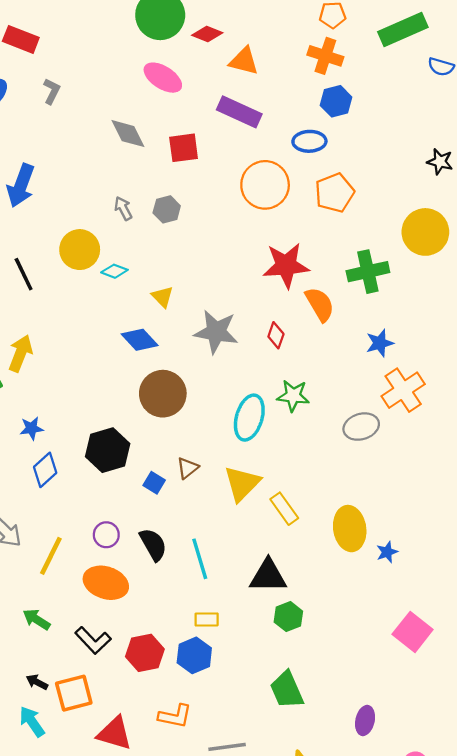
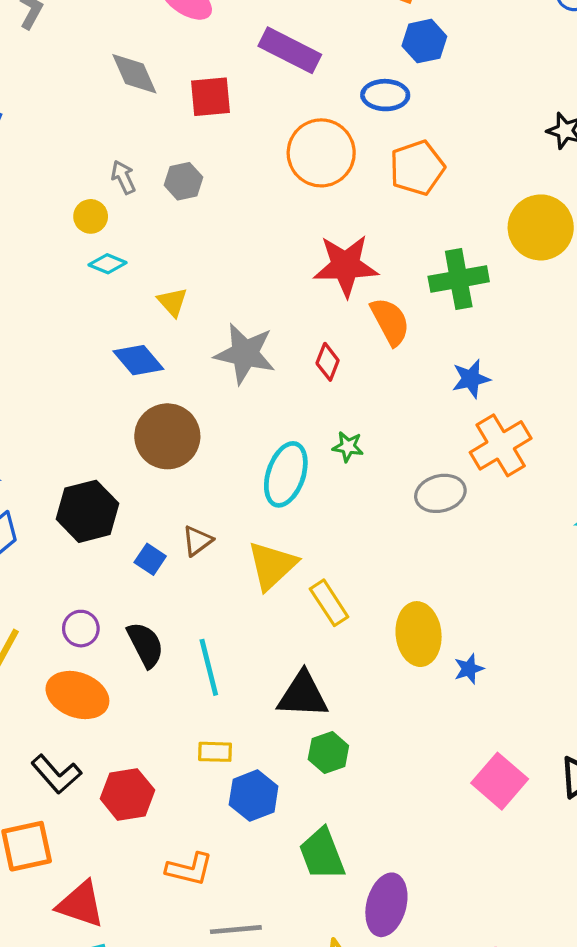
yellow circle: (80, 250) -> (91, 216), moved, size x0.6
green star: (293, 396) -> (348, 447), size x0.7
blue hexagon: (194, 655) -> (254, 796), moved
orange L-shape: (175, 716) -> (189, 869), moved
purple ellipse: (365, 720) -> (386, 905), moved, size x1.5

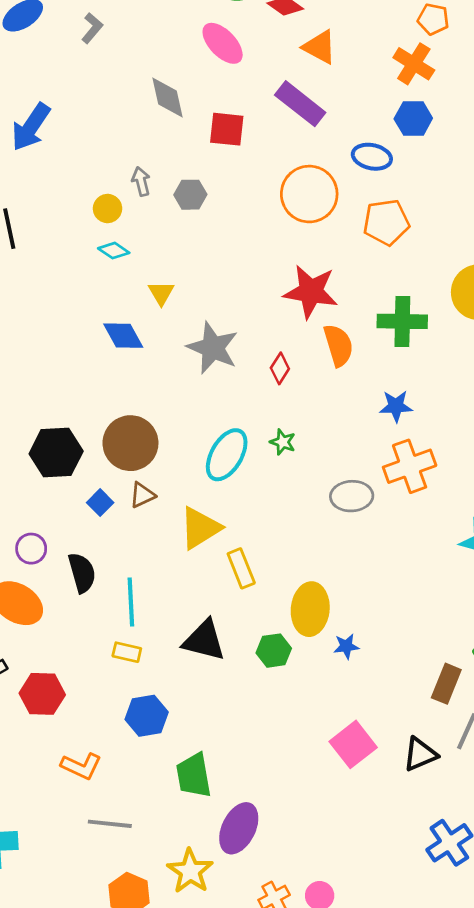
brown circle: (167, 436) -> (130, 443), moved
yellow rectangle: (215, 752) -> (127, 652), moved
green hexagon: (328, 753) -> (274, 651), moved

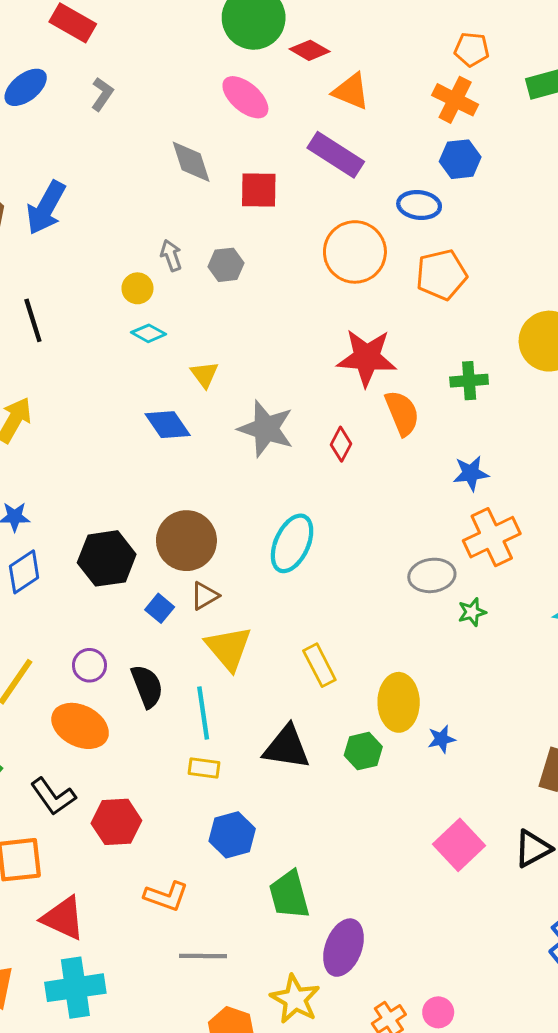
green cross: (402, 321) -> (469, 381), size x0.7
green star: (283, 442) -> (472, 612), moved, turned -30
yellow triangle: (200, 528) -> (229, 648), moved, turned -33

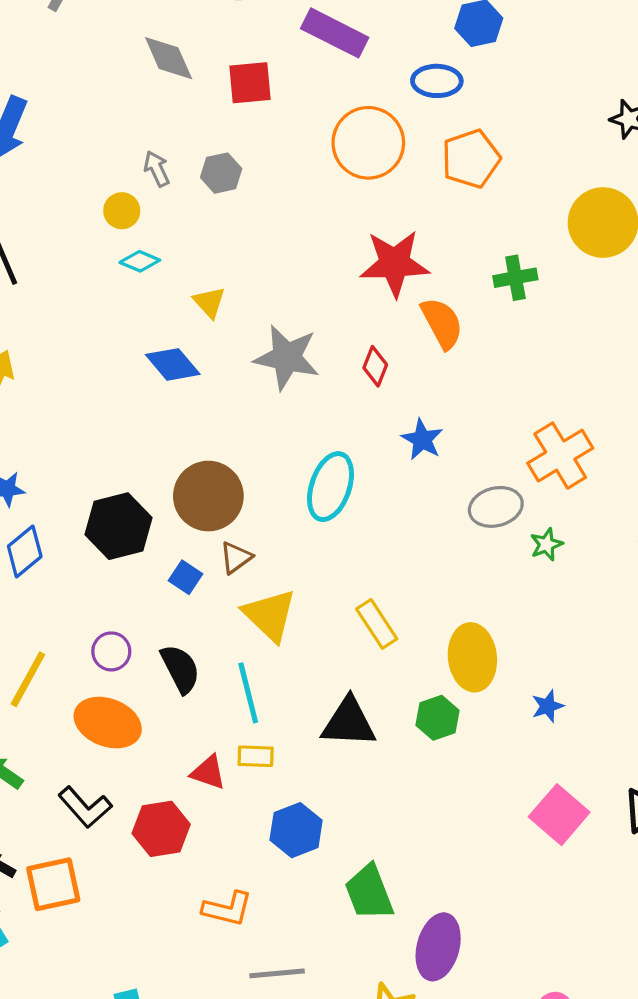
blue star: (471, 473) -> (422, 439), moved, turned -30
blue star: (442, 739) -> (548, 706), moved
red triangle: (63, 918) -> (208, 772), moved, size x0.7

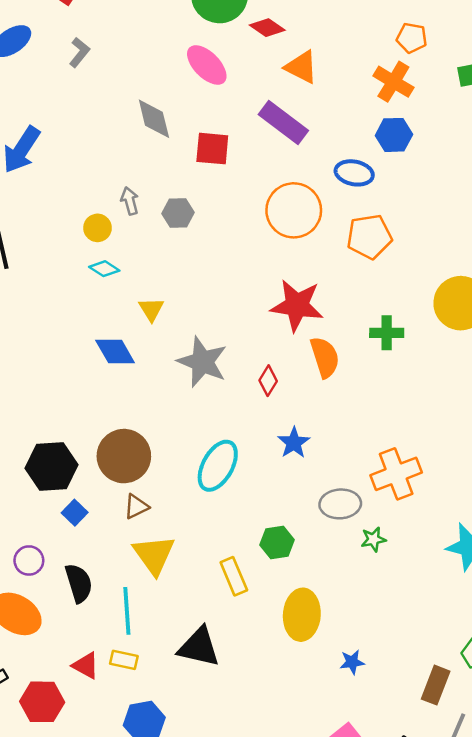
blue square: (185, 577) -> (75, 513), moved
green hexagon: (437, 718) -> (277, 542), moved

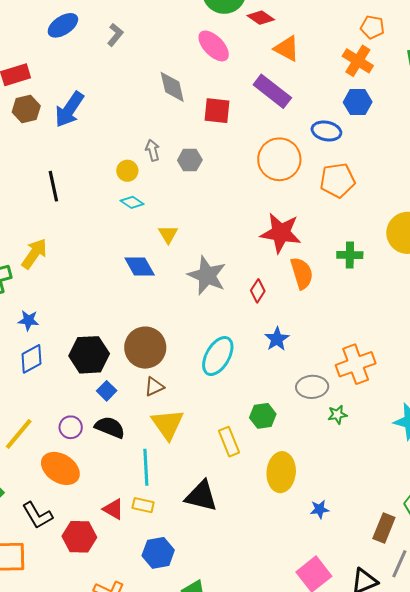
black semicircle: (79, 583) -> (110, 427), moved, turned -52

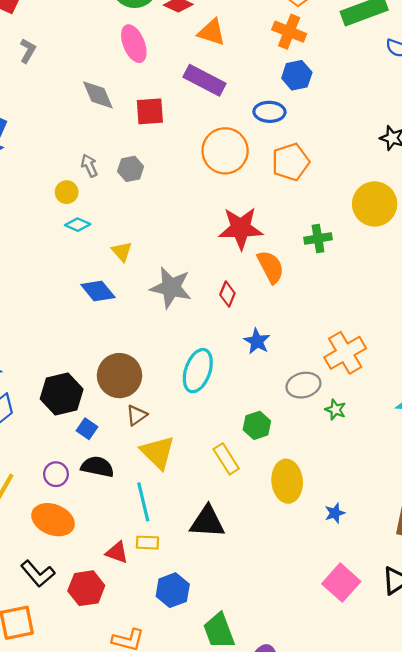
pink ellipse: (214, 46) -> (134, 44), turned 32
green star: (337, 415) -> (335, 410), turned -30

